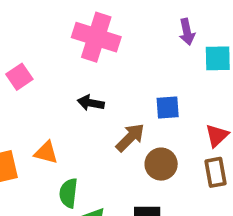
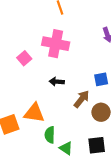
pink square: (19, 77) -> (24, 58), moved
orange triangle: (46, 153) -> (34, 113), size x1.5

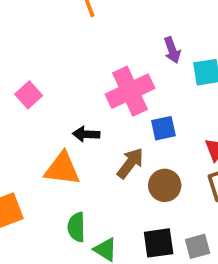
pink cross: (56, 44) -> (130, 91), moved, turned -35
orange triangle: (34, 113) -> (62, 169), moved

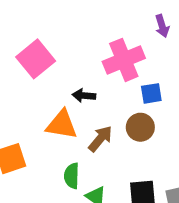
pink square: (29, 95) -> (36, 59), size x1.6
brown arrow: (130, 163) -> (100, 139), moved
brown circle: (165, 185) -> (140, 127), moved

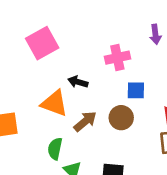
pink cross: (124, 60) -> (117, 58), size x0.7

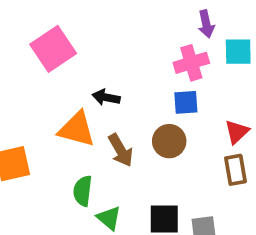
pink cross: (117, 58) -> (191, 63), moved
brown arrow: (85, 121) -> (121, 150), turned 105

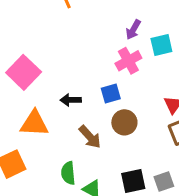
purple arrow: (206, 24) -> (133, 30), turned 54
blue square: (186, 102) -> (111, 94), moved
orange triangle: (77, 129) -> (34, 123), moved

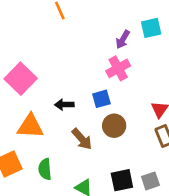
cyan square: (161, 45) -> (151, 28), moved
green semicircle: (68, 173) -> (45, 169), moved

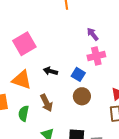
purple arrow: (123, 39) -> (93, 34), moved, turned 96
blue square: (101, 99) -> (78, 74), turned 32
brown arrow: (82, 139) -> (46, 103), moved

